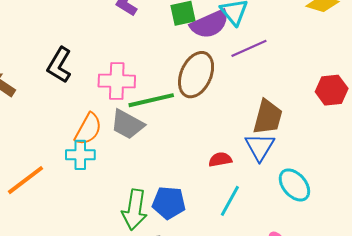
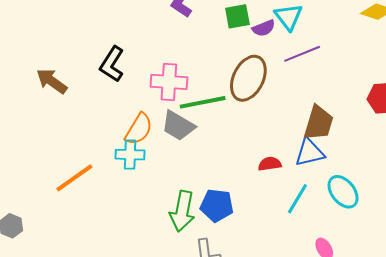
purple semicircle: (210, 24) -> (264, 28), size x0.6
blue triangle: (260, 147) -> (310, 152), turned 44
cyan line: (230, 201) -> (297, 199), moved

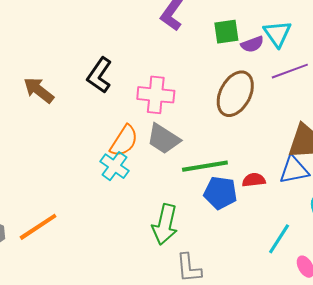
green line: (203, 102) -> (205, 166), moved
cyan cross: (130, 155) -> (114, 166), turned 32
orange line: (74, 178) -> (38, 227), moved
cyan line: (297, 199) -> (279, 239), moved
blue pentagon: (217, 205) -> (220, 193), moved

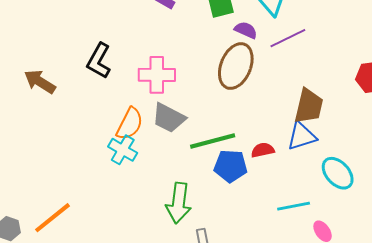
purple semicircle: (252, 44) -> (246, 30), moved, turned -130
cyan line: (279, 239) -> (294, 206), turned 52

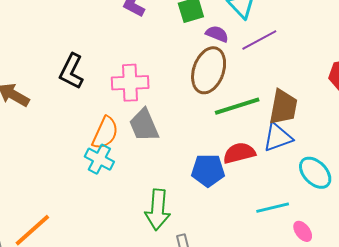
gray trapezoid: (169, 118) -> (144, 125), turned 42
green line: (213, 141) -> (237, 106), moved
red semicircle: (263, 150) -> (239, 153), size x1.4

